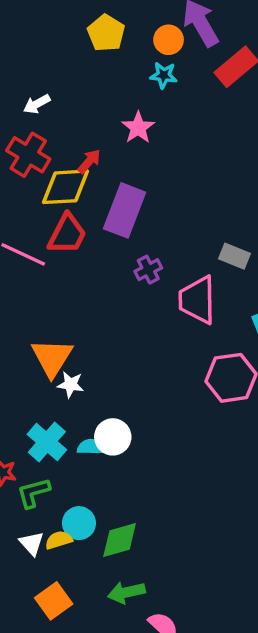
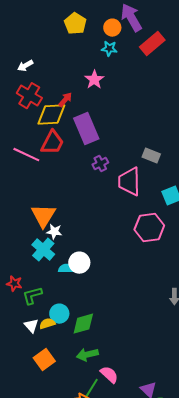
white arrow: (37, 104) -> (25, 66), moved
purple rectangle: (125, 210) -> (86, 129), turned -44
cyan cross: (47, 442) -> (43, 250), moved

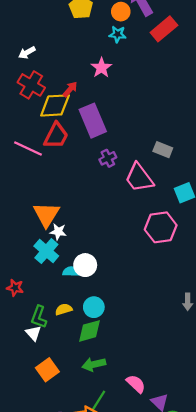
pink trapezoid: (129, 182) -> (139, 178), turned -36
green L-shape: (32, 296) -> (39, 317), moved, turned -55
cyan circle: (59, 314) -> (94, 307), moved
yellow semicircle: (47, 324) -> (64, 309), moved
pink semicircle: (109, 375) -> (136, 384), moved

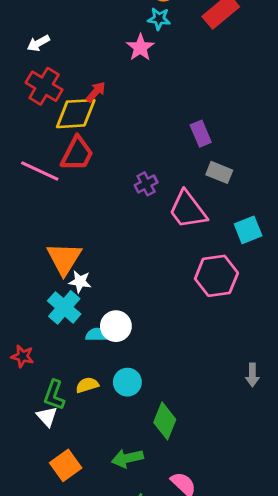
pink star: (101, 68) -> (140, 47), moved
purple rectangle: (93, 121) -> (201, 134), moved, size x0.6
green diamond: (89, 331) -> (165, 421), moved, turned -52

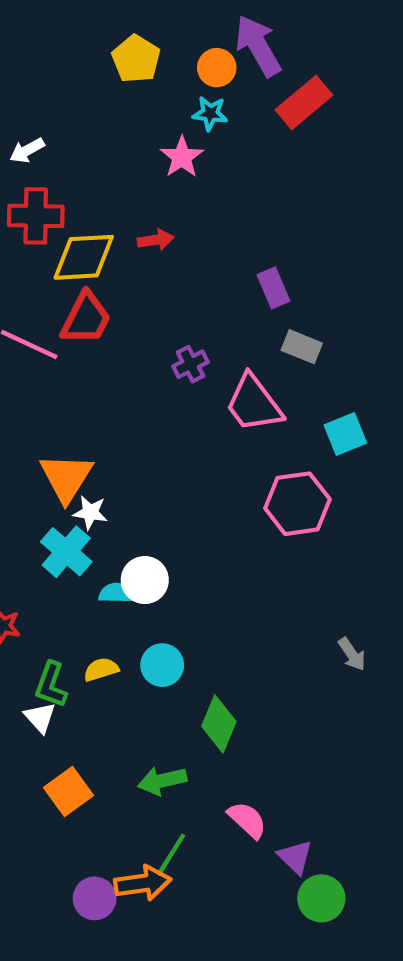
red cross: (44, 86) -> (36, 216), turned -30
red arrow: (96, 92) -> (156, 240), moved, turned 40
gray arrow: (252, 375) -> (352, 654), turned -35

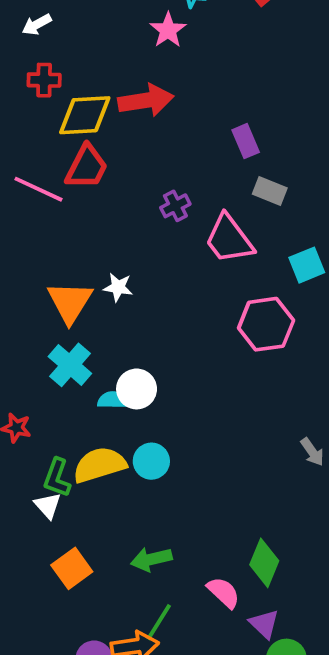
red cross: (36, 216) -> (44, 80), size x0.7
red arrow: (156, 240) -> (146, 100), size x1.8
white star: (90, 512) -> (118, 287), moved
yellow semicircle: (101, 669) -> (100, 465), size x1.8
green diamond: (219, 724) -> (264, 563), moved

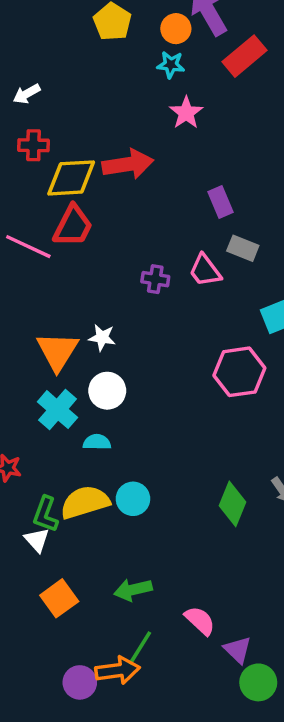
pink star: (168, 30) -> (186, 113), moved
purple cross: (175, 206) -> (155, 279), moved, turned 36
pink trapezoid: (229, 239) -> (205, 271), moved, size x0.7
white circle: (137, 389) -> (107, 391), moved
green diamond: (264, 563) -> (233, 504), moved

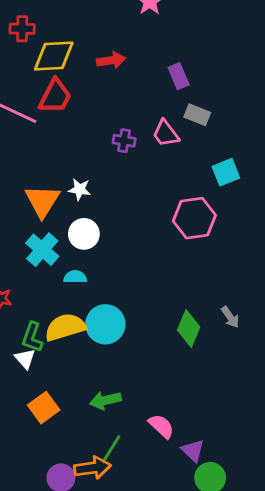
red arrow: (128, 164) -> (111, 60), moved, size x0.7
cyan circle: (133, 499) -> (105, 324), size x1.4

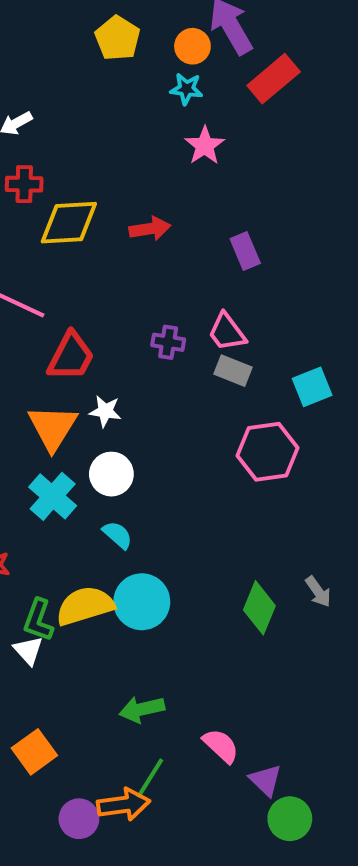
red trapezoid: (55, 96) -> (71, 356), moved
gray rectangle: (197, 115) -> (233, 371), moved
cyan semicircle: (75, 277) -> (117, 535), moved, turned 40
orange square: (44, 408) -> (34, 752), moved

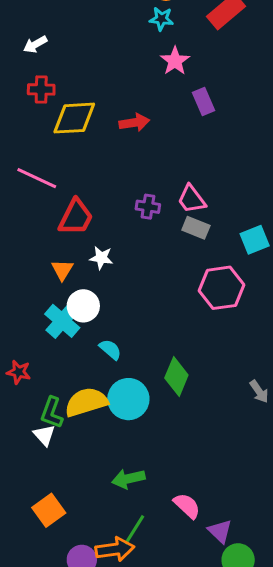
purple rectangle: (245, 251) -> (204, 102), moved
orange triangle: (53, 427) -> (62, 270), size x0.6
white circle: (111, 474) -> (83, 306), moved
green diamond: (259, 608) -> (176, 377), moved

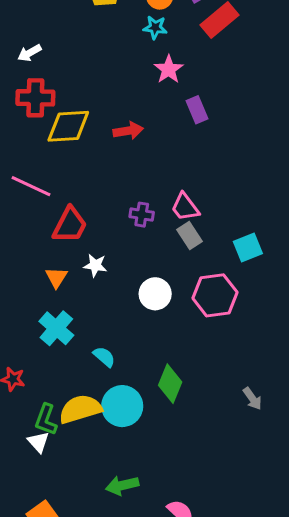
red cross: (41, 89) -> (35, 98), size x1.4
gray rectangle: (196, 228) -> (190, 235), turned 35
white circle: (83, 306) -> (155, 294), moved

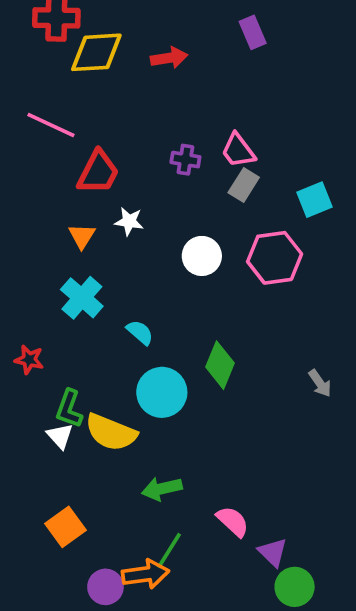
gray rectangle: (190, 235) -> (244, 185), turned 65
yellow semicircle: (80, 409) -> (111, 432), moved, turned -141

